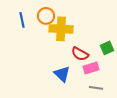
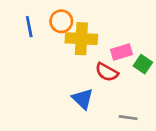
green square: (107, 48) -> (143, 64), turned -32
pink rectangle: (91, 68) -> (121, 52), moved

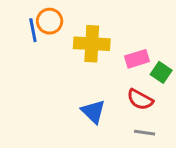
orange circle: (61, 21) -> (50, 21), moved
red semicircle: (107, 72) -> (140, 100), moved

